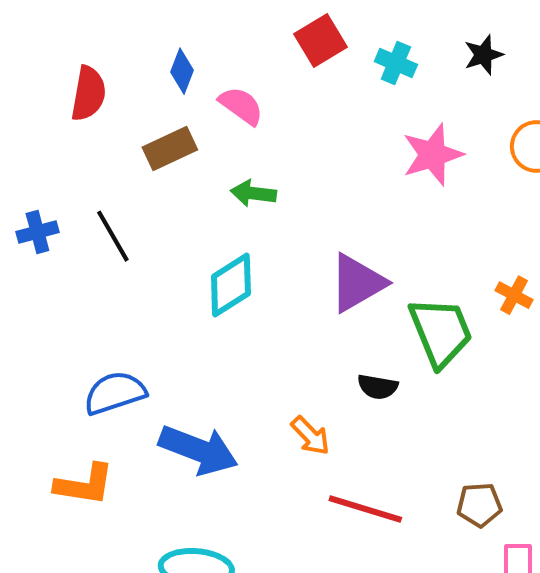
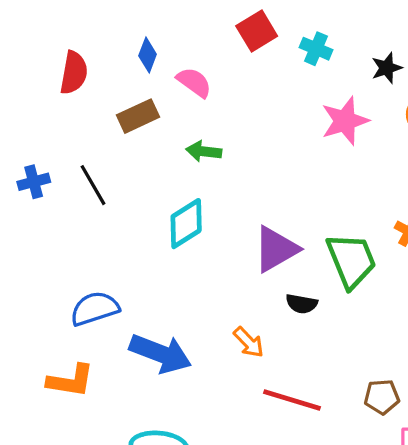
black star: (483, 55) -> (387, 68), moved
purple triangle: (357, 283) -> (276, 249), moved

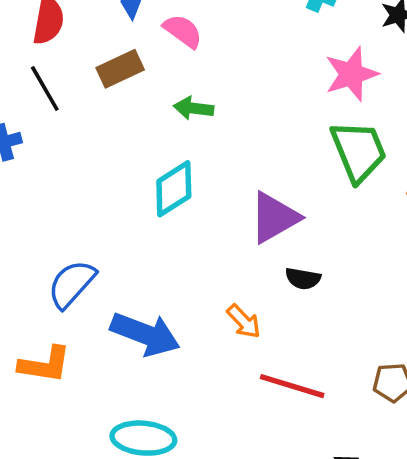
black line: (93, 185) -> (45, 88), moved
green trapezoid: (351, 260) -> (359, 151), moved
blue semicircle: (95, 309) -> (72, 284), turned -30

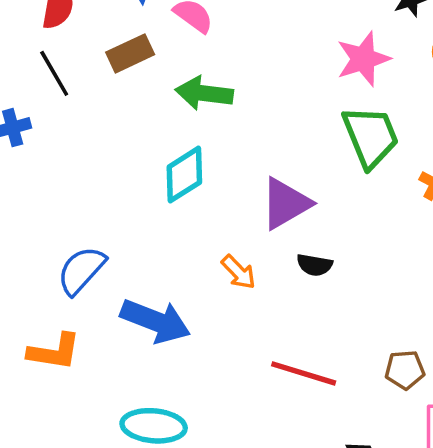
green arrow: (194, 108) -> (204, 93), size x1.4
orange arrow: (244, 322) -> (239, 272), moved

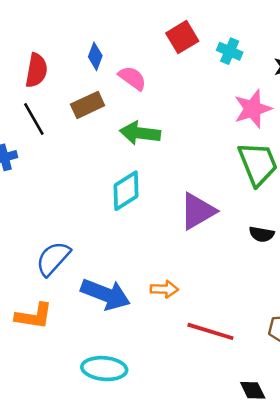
black semicircle: (314, 265) -> (262, 234), moved
orange arrow: (239, 272) -> (164, 289), moved, turned -44

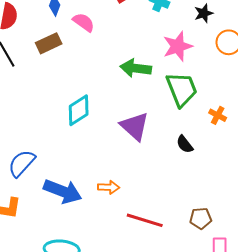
green arrow: (140, 133) -> (136, 68), moved
purple triangle: (198, 211) -> (135, 126), turned -48
black semicircle: (262, 234) -> (185, 144), turned 42

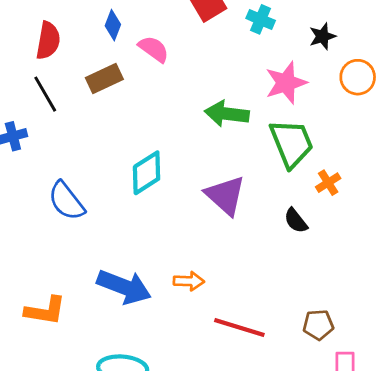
orange cross: (218, 115) -> (328, 183), moved, turned 30
blue semicircle: (22, 163) -> (66, 201), moved, turned -80

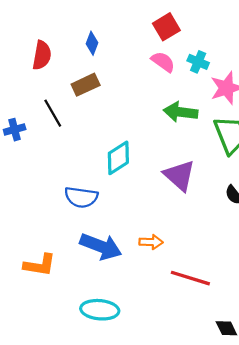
cyan cross: (261, 19) -> (198, 62), moved
pink semicircle: (154, 49) -> (163, 62), moved
black line: (45, 94) -> (53, 113), moved
blue semicircle: (66, 201) -> (81, 197), moved, turned -44

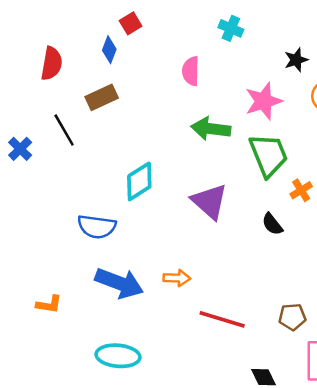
red square: (166, 27) -> (131, 23), moved, size x0.7
pink semicircle: (163, 62) -> (191, 71), turned -125
cyan cross: (198, 62) -> (231, 28), moved
blue cross: (15, 130) -> (20, 149), turned -30
orange L-shape: (40, 265) -> (49, 304), size x0.7

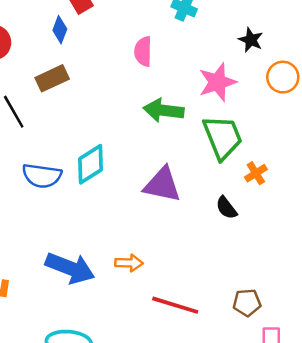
black star: (296, 60) -> (251, 40), turned -30
purple triangle: (210, 202) -> (162, 185), turned -30
blue semicircle: (97, 227) -> (42, 176), moved

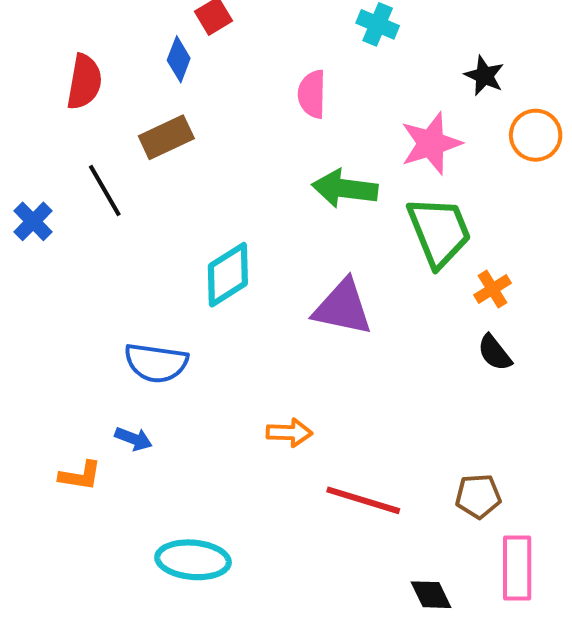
blue semicircle: (42, 176) -> (156, 363), moved
black semicircle: (226, 208) -> (495, 353), moved
blue arrow: (70, 268) -> (134, 439), moved, size x0.5

